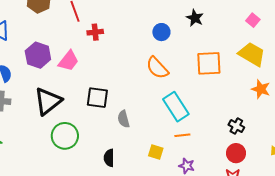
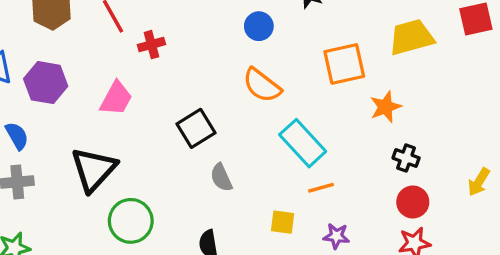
yellow trapezoid: (252, 54) -> (411, 37), turned -36
purple hexagon: (38, 55) -> (46, 83), moved
orange star: (261, 89) -> (386, 107), moved, turned -30
black square: (97, 98) -> (196, 128), moved, turned -30

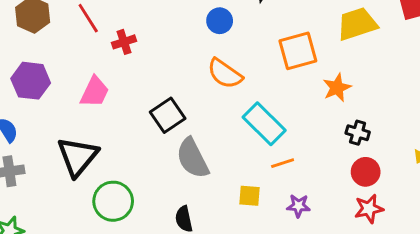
gray semicircle: (221, 177) -> (193, 158), size x1.6

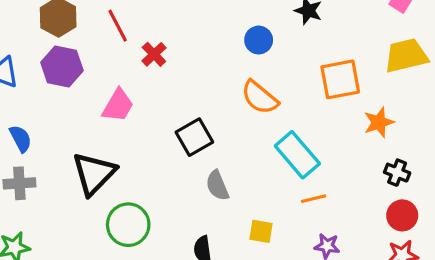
red cross: (124, 42) -> (154, 54), turned -30
purple hexagon: (31, 81) -> (62, 67), moved
gray semicircle: (193, 158) -> (217, 186), size x0.7
yellow square: (249, 196) -> (261, 231), moved

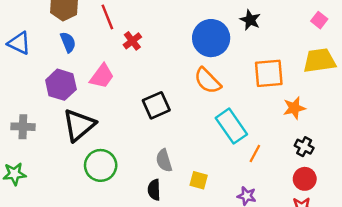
blue circle: (259, 40) -> (211, 38), size x1.8
purple hexagon: (62, 67) -> (61, 85), moved
blue semicircle: (21, 139) -> (68, 42), moved
gray semicircle: (217, 186) -> (164, 161), moved
orange line: (314, 199) -> (255, 154), moved, turned -54

